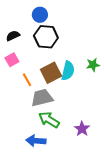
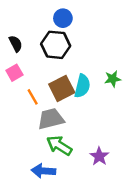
blue circle: (40, 15) -> (63, 18), moved
black semicircle: (13, 36) -> (16, 44), turned 88

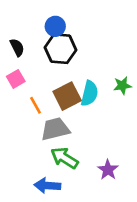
blue circle: (63, 18) -> (55, 26), moved

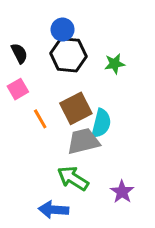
green star: (122, 86) -> (115, 64), moved
cyan semicircle: (89, 93) -> (101, 123), moved
gray trapezoid: (55, 129) -> (83, 141), moved

